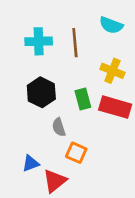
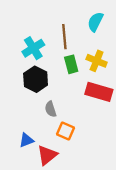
cyan semicircle: (111, 25) -> (95, 22), turned 96
cyan cross: (39, 41) -> (33, 48), moved, turned -30
green rectangle: (83, 99) -> (71, 64), moved

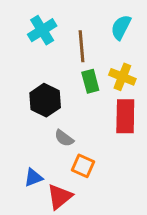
cyan cross: (33, 48) -> (42, 30), moved
red rectangle: (99, 92) -> (125, 116), turned 75
gray semicircle: (51, 109) -> (64, 138), turned -35

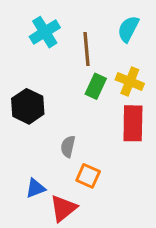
green rectangle: (90, 81) -> (96, 86), turned 40
black hexagon: (45, 100) -> (28, 106), moved
gray semicircle: (64, 138) -> (68, 146), turned 66

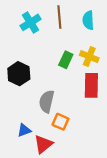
cyan semicircle: (128, 29) -> (88, 20), turned -30
brown line: (87, 49) -> (59, 17), moved
gray semicircle: (68, 146) -> (47, 101), size x1.5

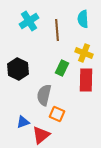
brown line: (59, 17) -> (57, 30), moved
green rectangle: (66, 60) -> (62, 68), moved

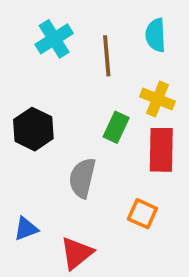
orange square: (57, 114) -> (142, 214), moved
blue triangle: (23, 122) -> (26, 229), moved

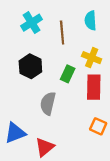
black hexagon: (33, 129) -> (30, 66), moved
orange square: (142, 214) -> (98, 126), moved
blue triangle: (26, 229) -> (15, 133), size x1.5

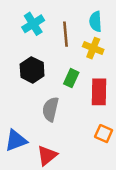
yellow cross: (92, 58) -> (93, 48), moved

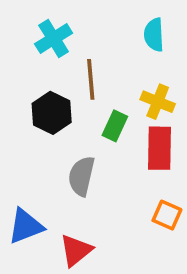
brown line: (66, 34) -> (91, 79), moved
yellow cross: (93, 48) -> (158, 102), moved

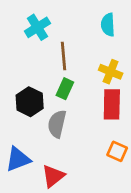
black hexagon: (52, 113) -> (30, 102), moved
green rectangle: (115, 126) -> (65, 89), moved

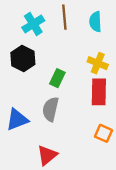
brown line: (64, 56) -> (64, 17), moved
black hexagon: (30, 102) -> (23, 59), moved
blue triangle: (18, 159) -> (17, 120), moved

